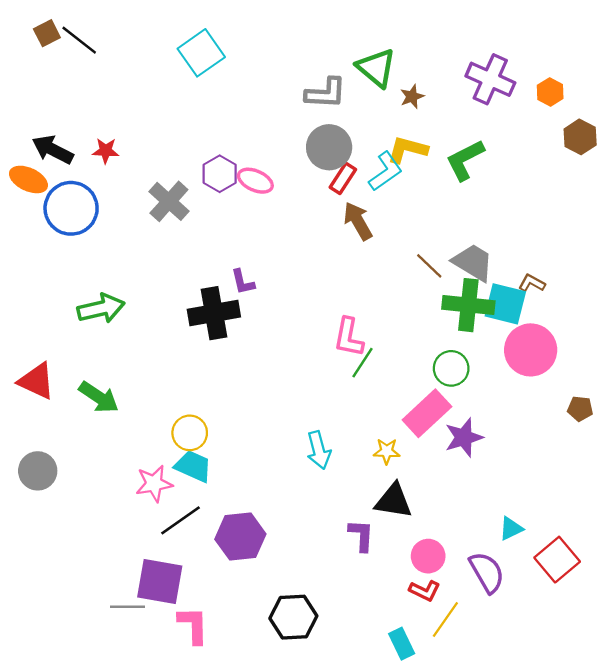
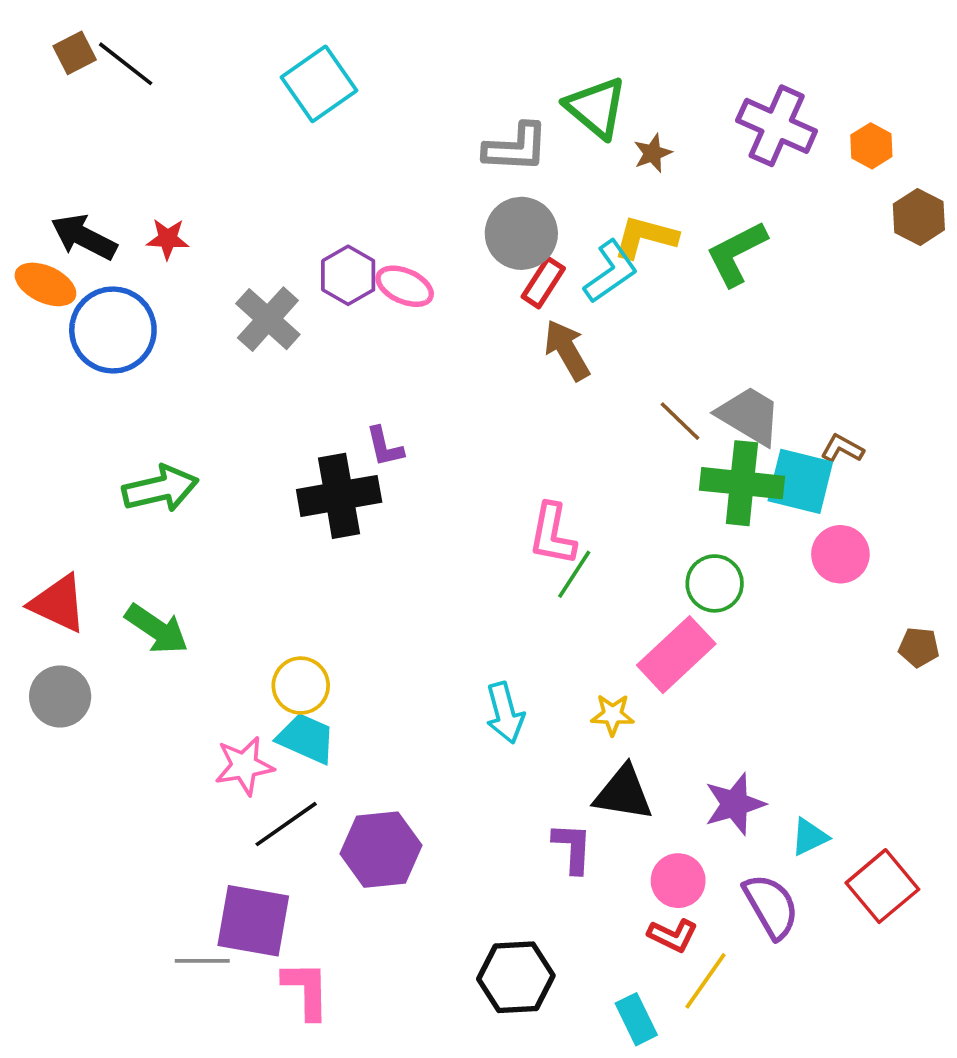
pink circle: (531, 350) -> (840, 554), size x0.7
purple star: (464, 437) -> (735, 804), moved
gray circle: (38, 471) -> (60, 696), moved
black hexagon: (293, 617) -> (516, 977), moved

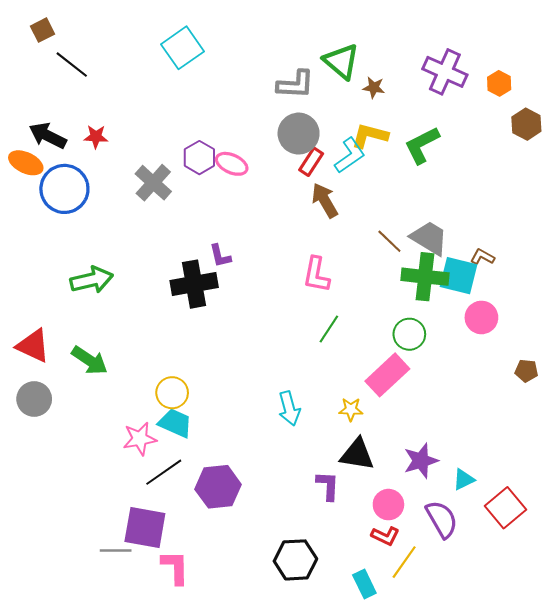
black line: (126, 64) -> (72, 65), moved
brown star: (653, 153) -> (374, 88), turned 30
pink L-shape: (552, 534) -> (316, 275), moved

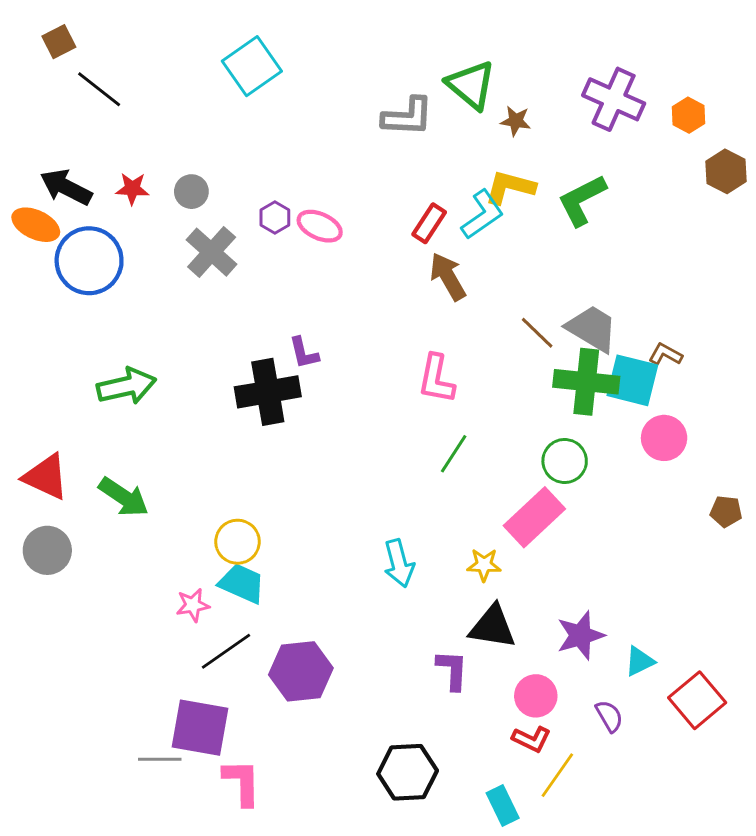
gray circle: (299, 134) -> (191, 192), moved, size x0.6
purple hexagon: (199, 158) -> (275, 217), size x0.7
pink star: (140, 439) -> (193, 605), size x0.7
purple semicircle: (442, 519) -> (609, 716), size x0.6

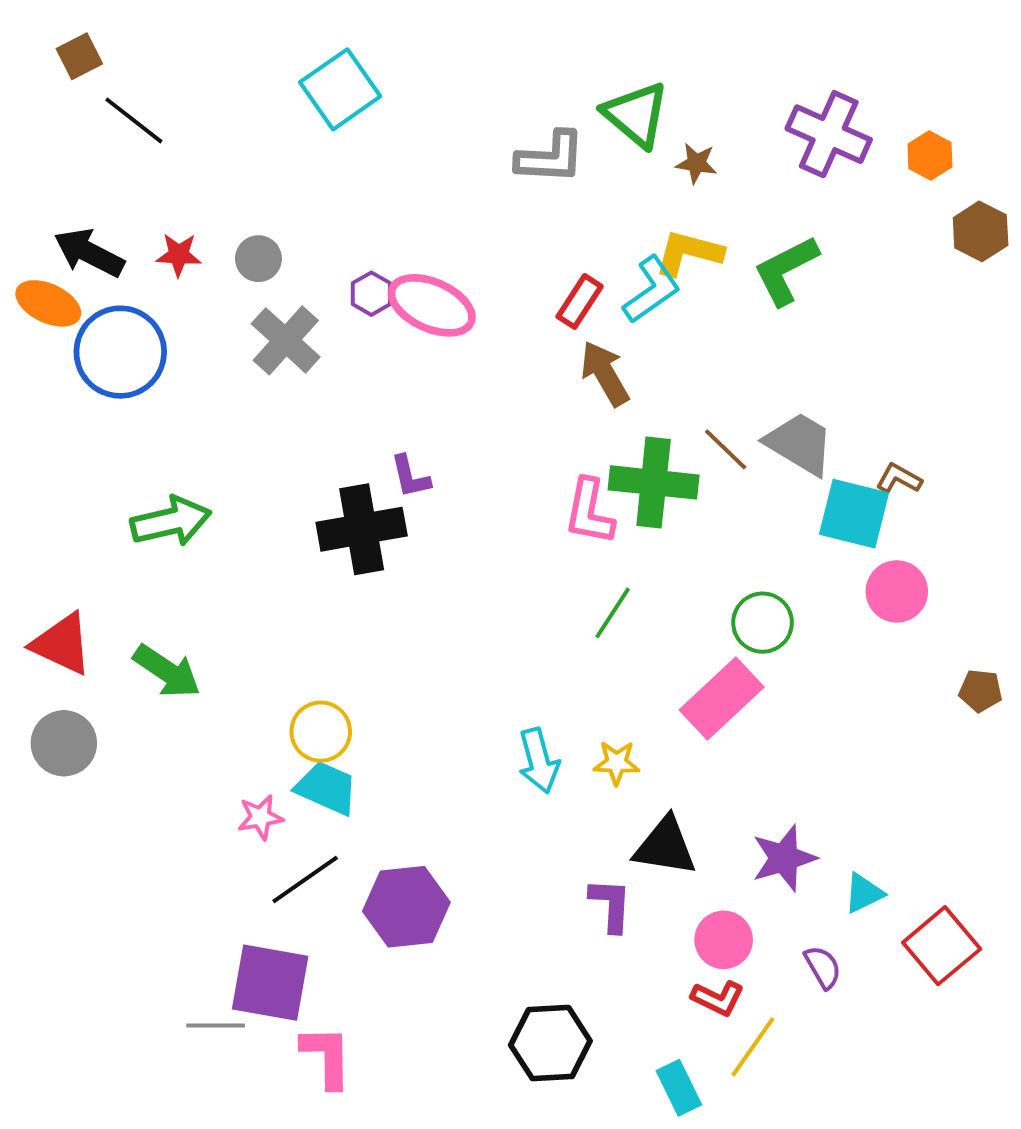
pink ellipse: (320, 226) -> (432, 305), size x1.4
green cross: (586, 382) -> (654, 482), moved
yellow star: (484, 565) -> (617, 763), moved

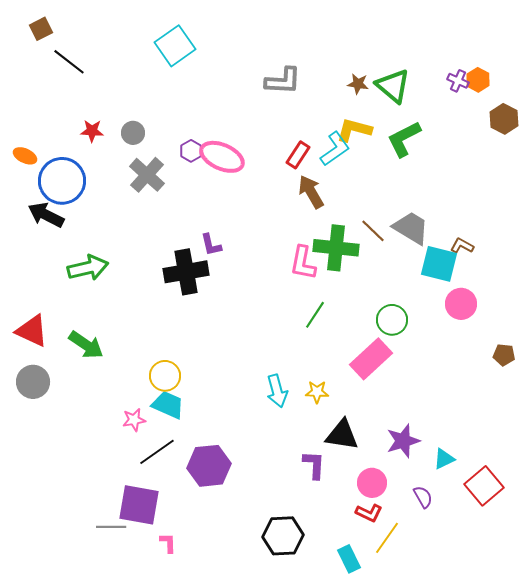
green triangle: (636, 115) -> (393, 86), moved
purple cross: (829, 134) -> (458, 81), moved, size x0.5
black arrow: (89, 253) -> (46, 215), moved
orange ellipse: (48, 303) -> (25, 156), size x0.7
pink L-shape: (327, 1057) -> (168, 543), size x0.6

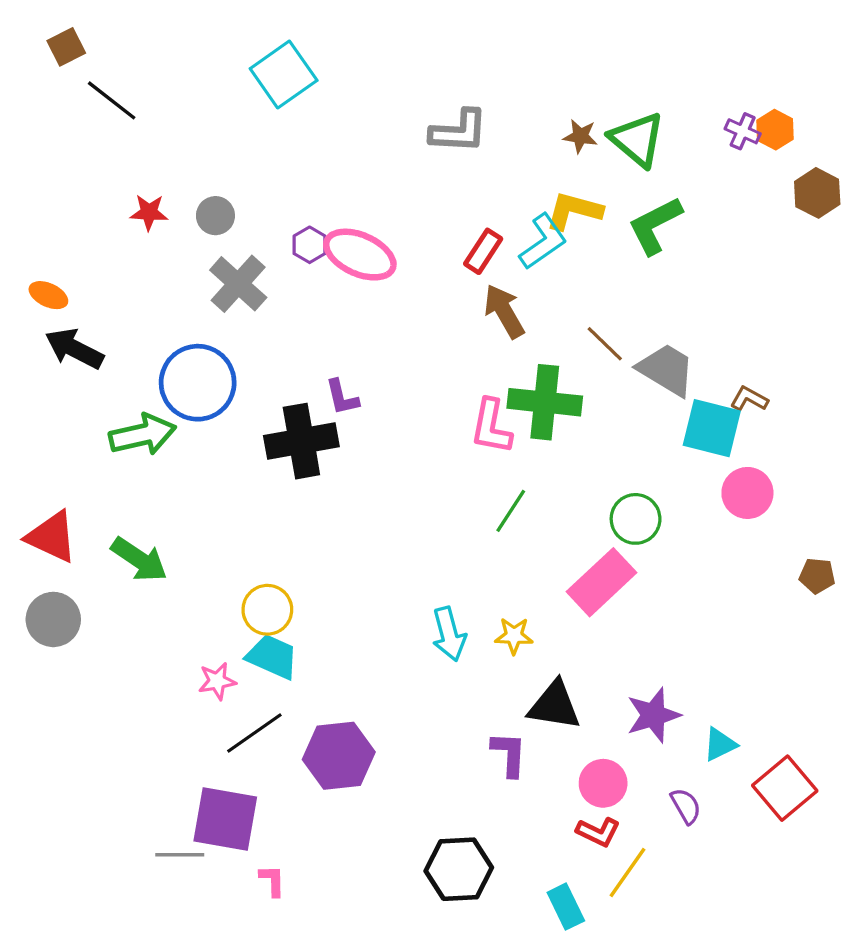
orange ellipse: (25, 156) -> (48, 295), moved
blue circle: (62, 181) -> (198, 383), moved
brown line: (373, 231) -> (605, 344), moved

